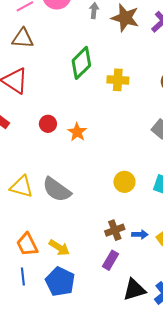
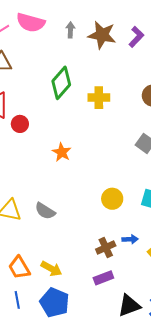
red circle: (48, 124) -> (20, 124), moved
gray semicircle: (57, 190) -> (45, 211), size x0.7
blue arrow: (140, 234) -> (130, 239), moved
purple rectangle: (111, 260) -> (103, 278), turned 42

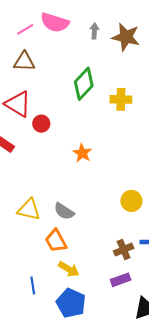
orange trapezoid: (19, 268) -> (56, 241), moved
blue line: (17, 300) -> (33, 285), moved

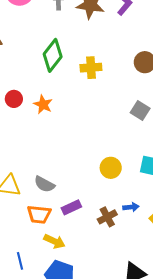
orange star: (82, 153) -> (43, 104), moved
orange trapezoid: (56, 241) -> (39, 214), turned -50
purple rectangle: (121, 280) -> (71, 207), moved

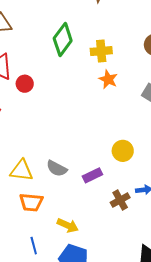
orange star: (43, 104) -> (108, 79), moved
purple rectangle: (71, 207) -> (92, 175), moved
orange trapezoid: (39, 214) -> (31, 202), moved

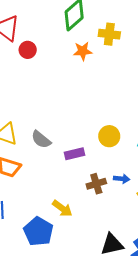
orange star: (108, 79) -> (83, 51), moved, turned 30
yellow arrow: (68, 225) -> (62, 208), moved

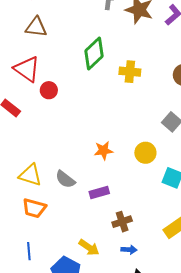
orange star: (83, 51) -> (103, 151), moved
yellow circle: (109, 136) -> (145, 153), moved
blue arrow: (122, 179) -> (129, 250), moved

